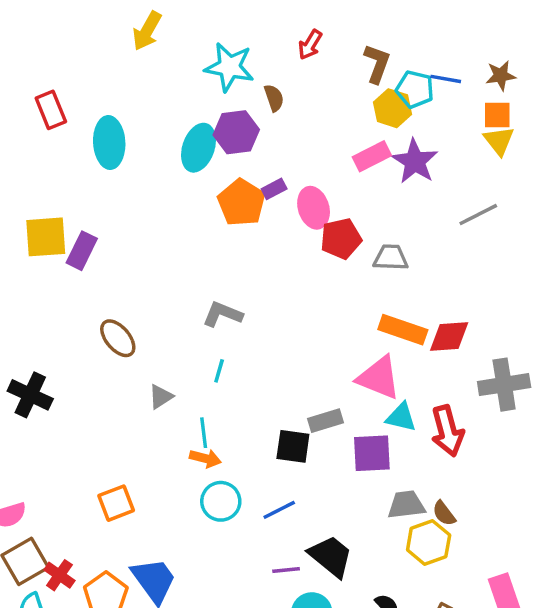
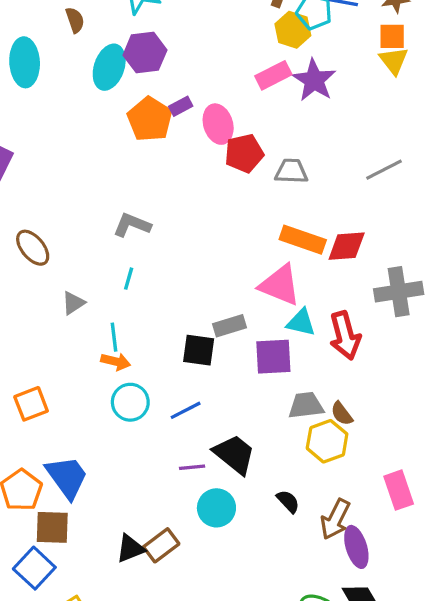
brown semicircle: (274, 98) -> (75, 20), moved
gray line: (478, 215) -> (384, 170), moved

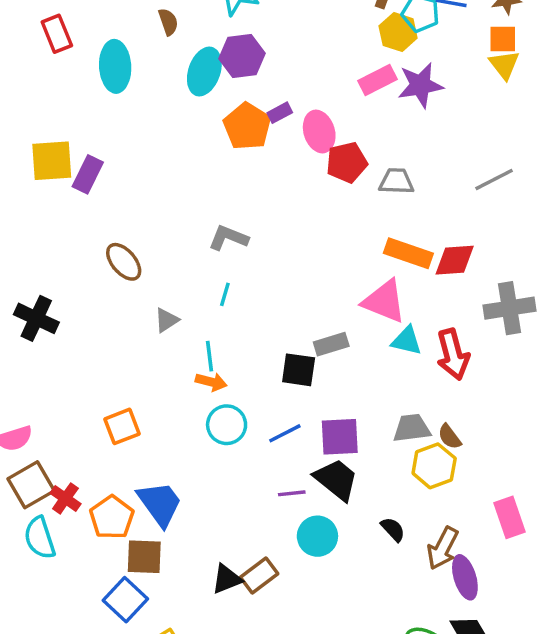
purple star: (314, 80) -> (420, 85), turned 30
purple square: (273, 357) -> (340, 437), moved

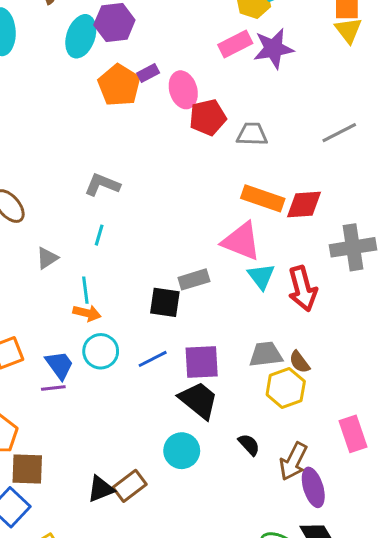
cyan triangle: (407, 341) -> (261, 276), turned 40
purple line: (292, 493) -> (53, 388), moved
blue trapezoid: (160, 504) -> (59, 365), moved, size x0.7

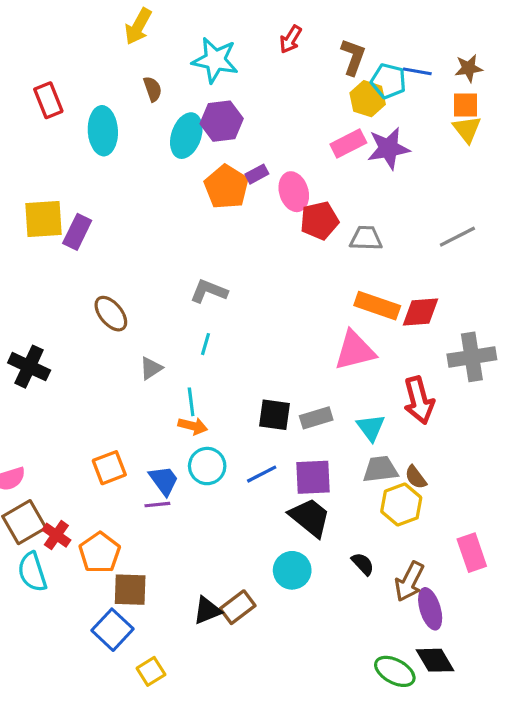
pink triangle: (241, 241) -> (355, 351), turned -36
cyan triangle: (261, 276) -> (371, 428), moved
gray rectangle: (194, 279) -> (316, 418), moved

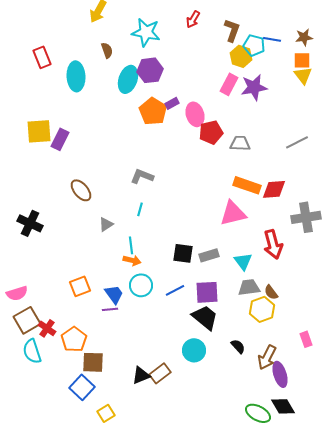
pink rectangle: (348, 144) -> (229, 84), turned -35
pink rectangle: (472, 553) -> (306, 339), size x0.7

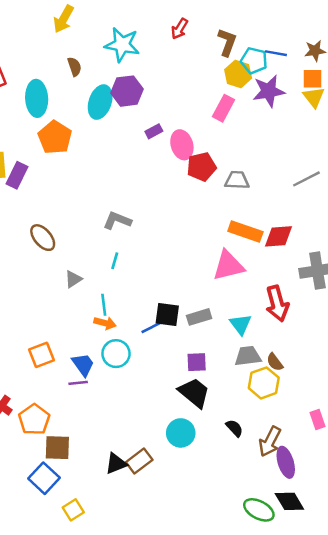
purple star: (254, 87) -> (269, 91), moved
orange pentagon: (153, 111) -> (55, 137), moved
blue line: (175, 290) -> (153, 327), moved
purple square: (207, 292) -> (197, 362), size x0.7

